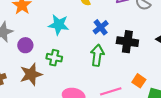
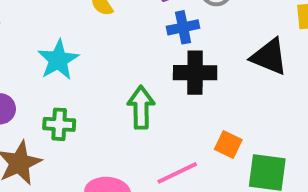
cyan star: (59, 25) -> (58, 60), turned -30
blue cross: (101, 27) -> (183, 27), moved, turned 35

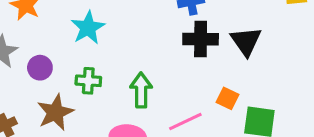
black triangle: (269, 57) -> (246, 41), moved, turned 32
green arrow: (141, 107) -> (141, 90), moved

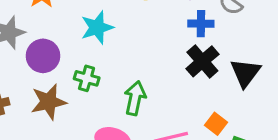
black cross: (201, 39) -> (202, 61), turned 36
purple circle: (40, 68) -> (43, 56), size x1.4

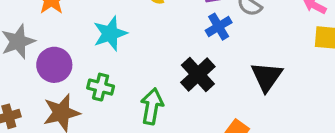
blue cross: (201, 24) -> (219, 27), turned -30
black cross: (202, 61) -> (198, 74), moved

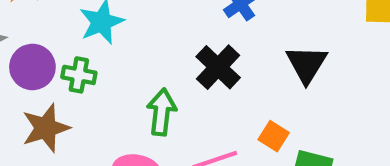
green cross: (101, 87) -> (79, 75), moved

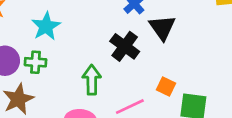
black triangle: (307, 64) -> (162, 28), moved

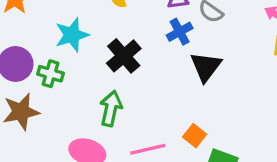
black cross: (125, 46) -> (124, 56), moved

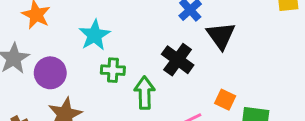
black cross: (124, 56) -> (178, 60), moved
green cross: (50, 74) -> (113, 70), moved

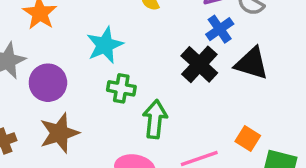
black triangle: (221, 36) -> (252, 63), turned -44
black cross: (178, 60) -> (199, 64), moved

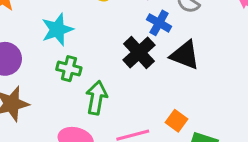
blue cross: (220, 29) -> (159, 23), turned -30

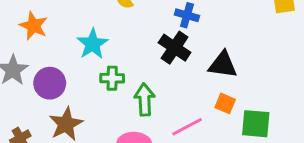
black triangle: (185, 55) -> (223, 65), moved

